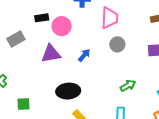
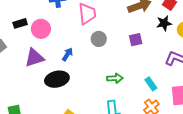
green arrow: (128, 86) -> (115, 78), turned 35
black ellipse: (68, 91) -> (57, 79), moved

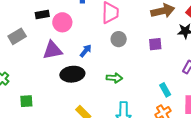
green arrow: (115, 78) -> (114, 78), moved

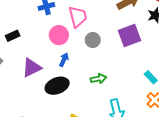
pink circle: (62, 22) -> (59, 35), moved
purple square: (155, 44) -> (129, 35), size x1.6

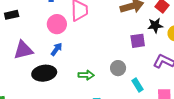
purple square: (129, 35) -> (138, 41), moved, size x0.7
gray circle: (93, 40) -> (118, 68), moved

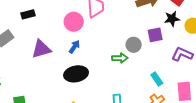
gray circle: (118, 68) -> (134, 45), moved
black ellipse: (44, 73) -> (76, 74), moved
green arrow: (86, 75) -> (120, 58), moved

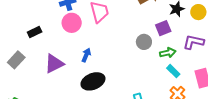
pink circle: (74, 22) -> (72, 23), moved
green arrow: (120, 58) -> (168, 53), moved

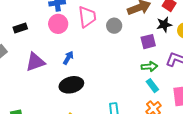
gray circle: (144, 42) -> (114, 26), moved

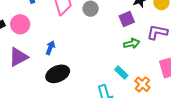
pink circle: (58, 24) -> (20, 24), moved
cyan rectangle: (152, 86) -> (121, 73), moved

